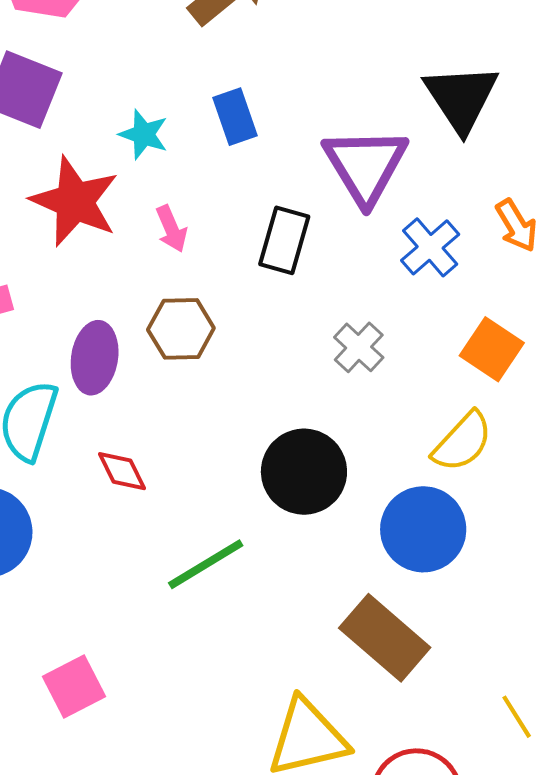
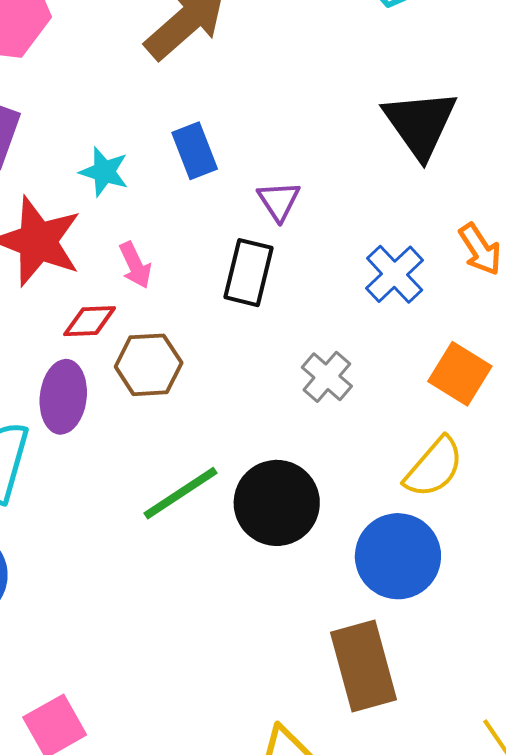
purple triangle: (365, 165) -> (279, 201), moved, size x0.5
red diamond: (122, 471) -> (90, 321), moved, turned -64
green line: (206, 564) -> (180, 493), moved
brown rectangle: (385, 638) -> (363, 666), turned 36

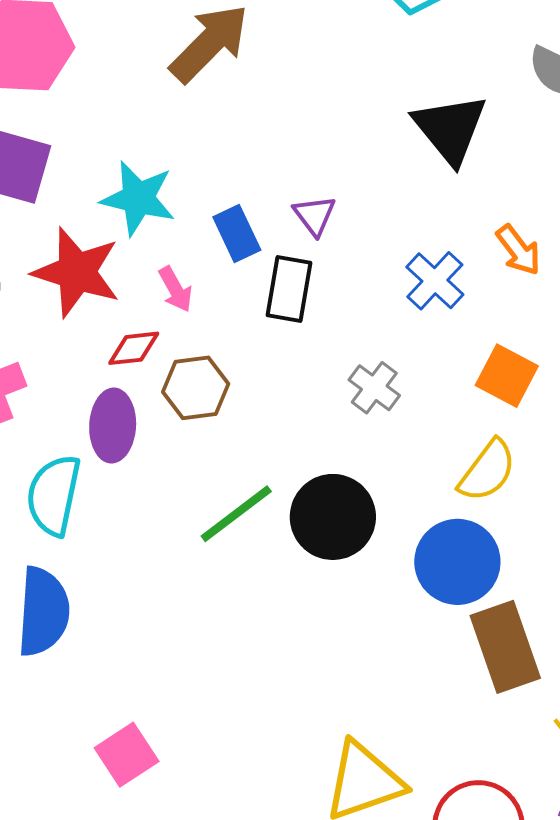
blue rectangle: (195, 151) -> (237, 234), moved
cyan star: (104, 172) -> (138, 198), size x1.5
brown rectangle: (363, 666) -> (505, 647), moved

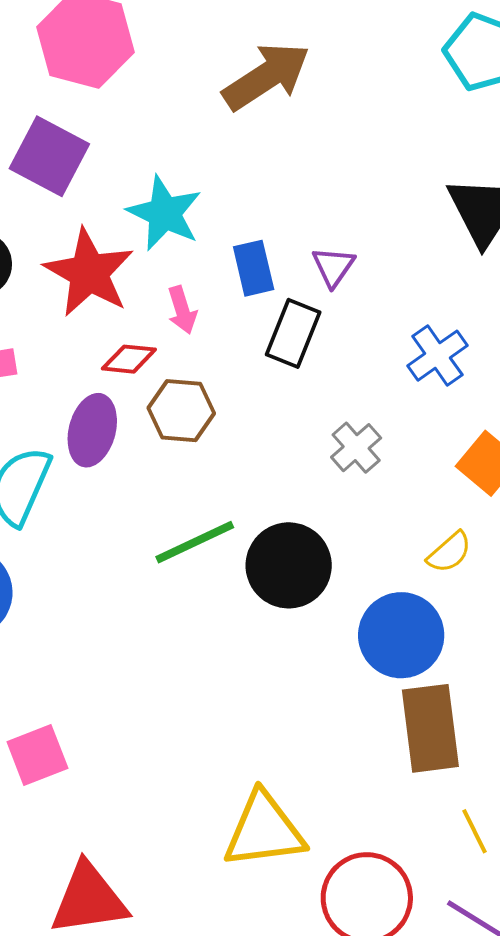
yellow semicircle: (487, 471) -> (449, 552), size x0.7

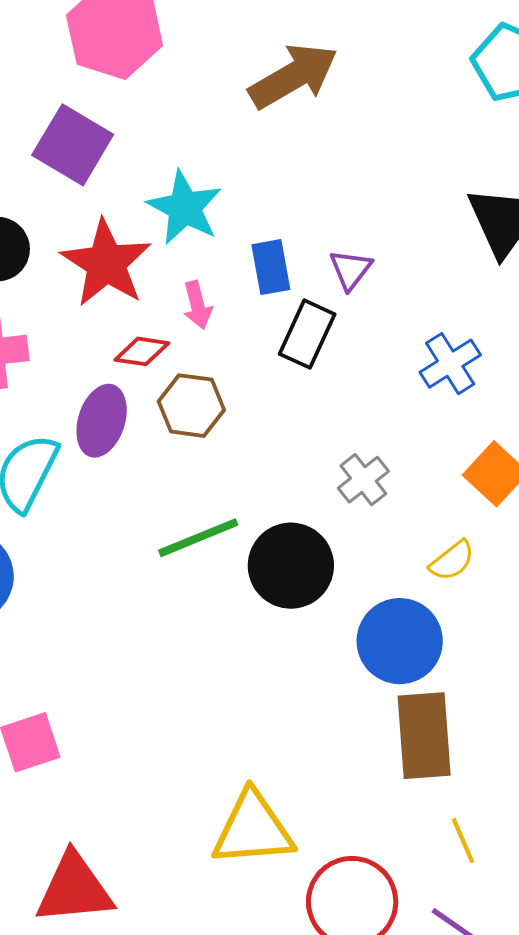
gray cross: (356, 448) -> (363, 480), moved

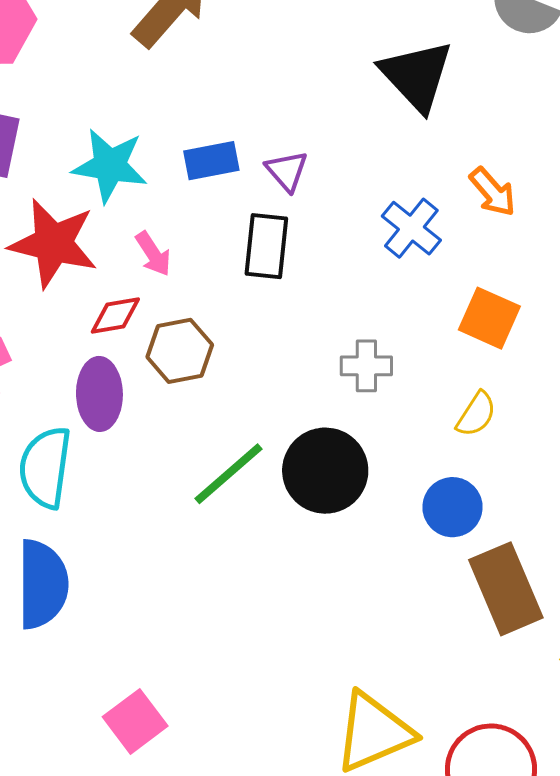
blue rectangle: (271, 267) -> (211, 161), moved, turned -72
gray cross: (363, 480) -> (366, 366), turned -33
blue circle: (400, 641) -> (453, 507), size x0.7

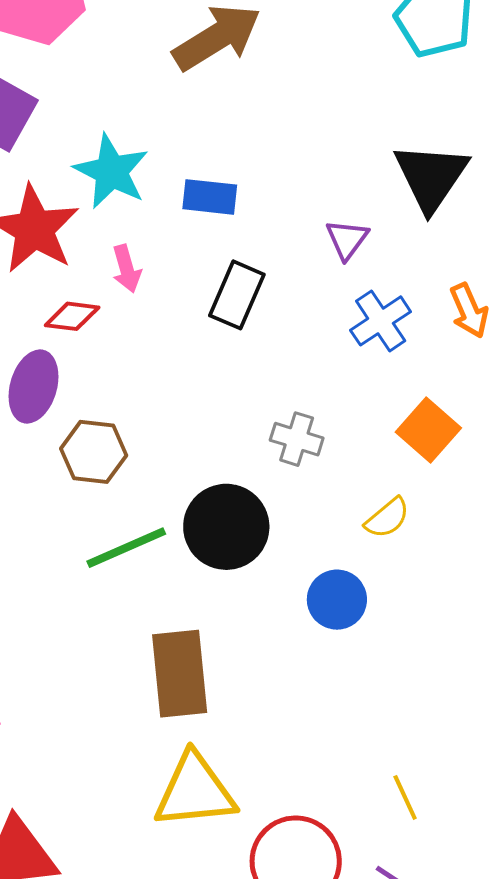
purple triangle: (287, 171) -> (347, 239), moved
brown hexagon: (180, 351) -> (94, 452), moved
green line: (229, 474) -> (126, 548), moved
brown rectangle: (506, 589) -> (180, 674), moved

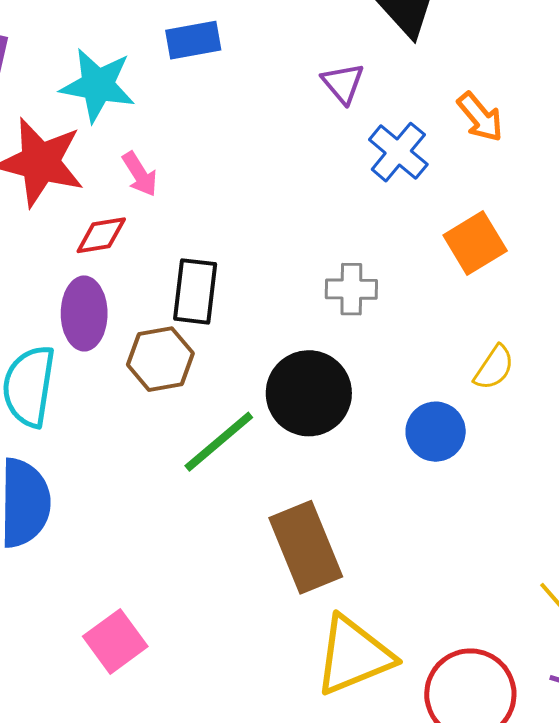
blue rectangle: (210, 197) -> (193, 40), moved
black rectangle: (237, 295) -> (195, 291), moved
orange square: (428, 430) -> (475, 243), turned 34
yellow semicircle: (387, 518) -> (494, 368), moved

